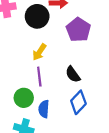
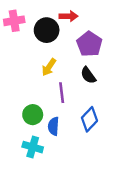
black semicircle: (73, 74) -> (88, 75), moved
purple line: (39, 77) -> (62, 93), moved

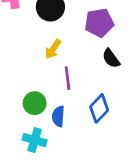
purple pentagon: (89, 44) -> (99, 23), turned 30
black semicircle: (88, 75) -> (111, 58), moved

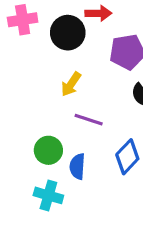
purple line: (68, 78) -> (89, 120), turned -65

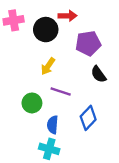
green circle: (48, 150) -> (32, 103), moved
cyan cross: (48, 195) -> (49, 149), moved

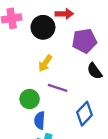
blue semicircle: (53, 125) -> (40, 120), moved

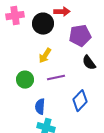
purple line: (58, 88) -> (56, 78), turned -30
green circle: (30, 99) -> (25, 80), moved

